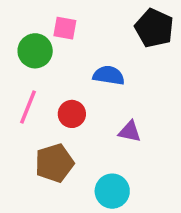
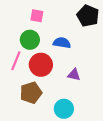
green circle: (35, 51) -> (30, 40), moved
red circle: (72, 114) -> (41, 65), size x1.5

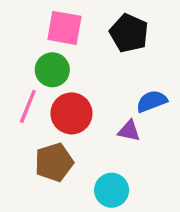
pink square: (37, 16) -> (64, 28), size x1.5
black pentagon: (88, 16) -> (129, 33), moved
blue semicircle: (62, 43) -> (152, 101), moved, turned -30

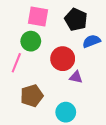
blue semicircle: (152, 101) -> (91, 41), moved
red circle: (71, 113) -> (63, 59), moved

